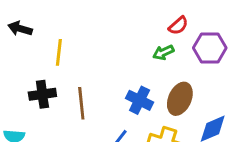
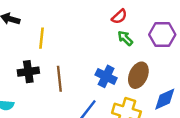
red semicircle: (178, 26) -> (119, 17), moved
green arrow: (163, 52) -> (125, 38), turned 70

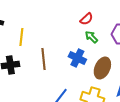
blue cross: (106, 76) -> (77, 58), moved
brown line: (59, 79) -> (43, 59), moved

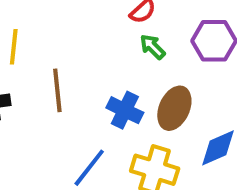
blue cross: (77, 58) -> (125, 110), moved

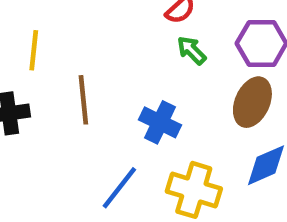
brown ellipse: (174, 108) -> (252, 102), moved

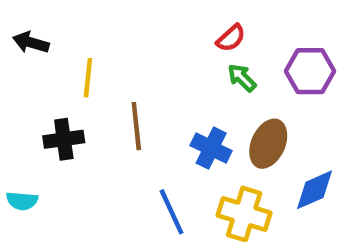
brown ellipse: (252, 102) -> (268, 144), moved
blue line: (119, 188) -> (172, 212), turned -63

